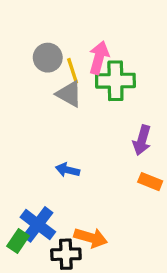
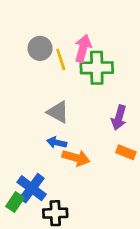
gray triangle: (69, 94) -> (58, 112), moved
orange arrow: (91, 238) -> (76, 158), moved

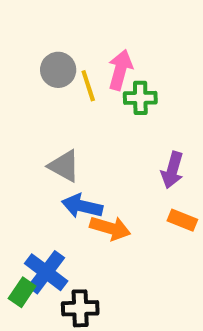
green cross: (97, 68) -> (140, 98), size x0.7
gray triangle: (58, 112) -> (64, 166), moved
blue arrow: (57, 143) -> (82, 206), size x1.4

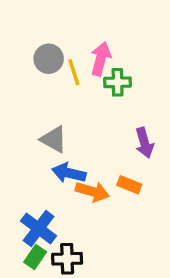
purple arrow: (172, 170) -> (144, 143), turned -32
orange rectangle: (182, 220) -> (129, 185), moved
green rectangle: (22, 292) -> (35, 257), moved

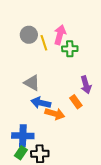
orange rectangle: (129, 185) -> (76, 102), moved, turned 32
blue cross: (39, 228) -> (23, 136), turned -35

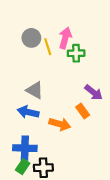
purple arrow: (86, 85) -> (94, 92), turned -36
blue arrow: (41, 103) -> (28, 112), moved

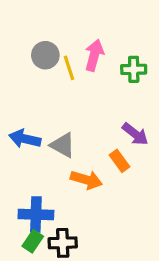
green cross: (76, 53) -> (134, 69), moved
gray triangle: (35, 90) -> (63, 145), moved
blue arrow: (28, 112) -> (25, 139), moved

